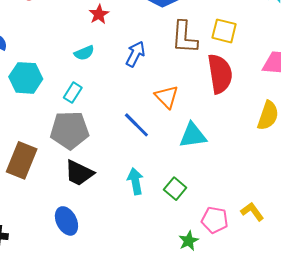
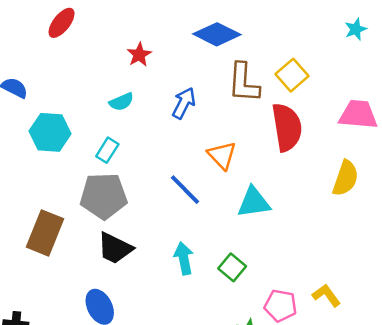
yellow square: (224, 31) -> (292, 75), turned 35

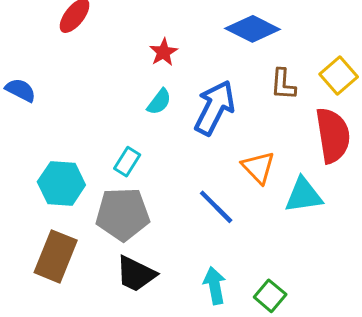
brown L-shape: (244, 83) -> (283, 84), size x0.7
cyan semicircle: (121, 102) -> (159, 102), moved, turned -30
blue arrow: (184, 103) -> (215, 108), size x1.5
cyan hexagon: (50, 132) -> (61, 183), moved
cyan triangle: (254, 202) -> (304, 195), moved

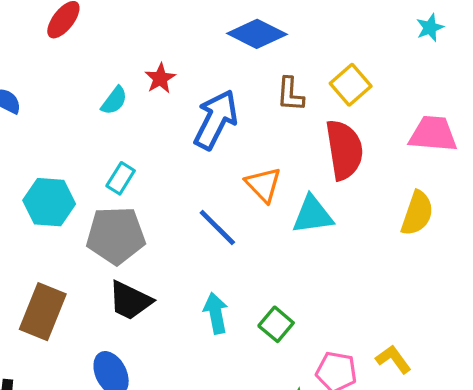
red star: (164, 52) -> (160, 78), moved
cyan semicircle: (159, 102) -> (114, 101), moved
brown rectangle: (56, 256) -> (43, 312), moved

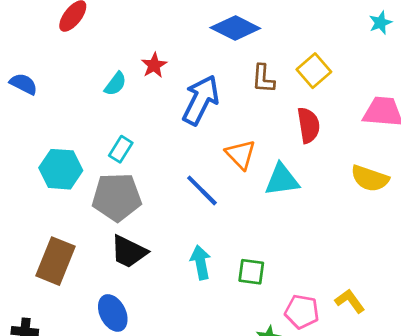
red semicircle: (344, 150) -> (309, 125), size x0.7
yellow semicircle: (417, 213) -> (370, 178), turned 90
green square: (276, 324) -> (251, 272), turned -32

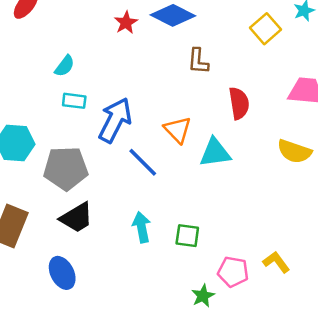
red star: (154, 65) -> (126, 23), moved
yellow square: (314, 71) -> (265, 29), moved
blue arrow: (201, 100) -> (115, 120), moved
cyan rectangle: (121, 149) -> (74, 101), moved, turned 65
black trapezoid: (129, 252) -> (77, 218), turned -57

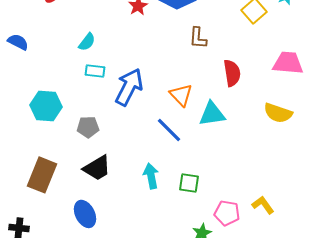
blue line: (143, 162) -> (169, 130), moved
gray pentagon: (66, 168) -> (88, 127), size x0.6

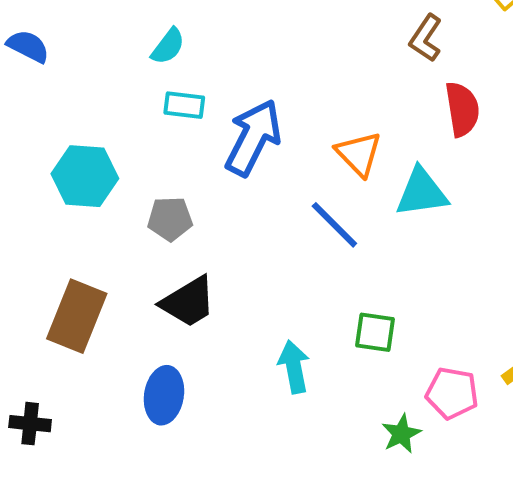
brown L-shape: (198, 38) -> (426, 38), moved, turned 30
cyan arrow: (151, 176) -> (294, 367), moved
blue ellipse: (85, 214) -> (164, 395), turned 36

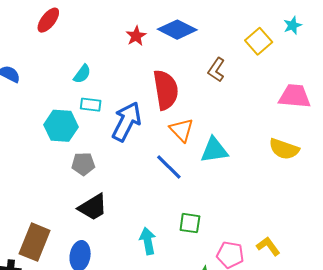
red semicircle: (462, 109) -> (166, 90), moved, size x1.4
cyan hexagon: (85, 176) -> (61, 126), moved
brown rectangle: (77, 316) -> (35, 242), moved

